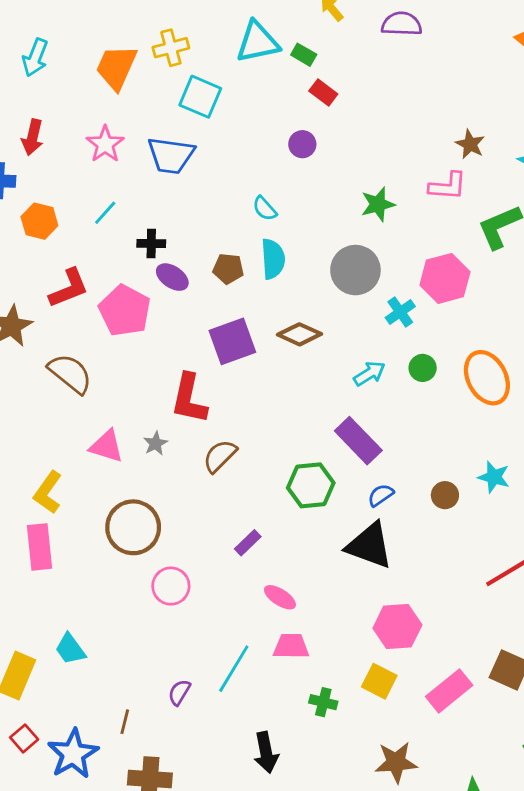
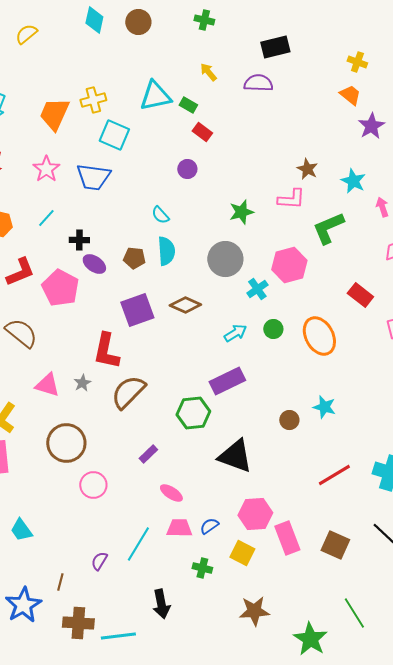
purple rectangle: (358, 441) -> (227, 381), turned -72
brown semicircle: (220, 456) -> (128, 392), size x1.4
blue semicircle: (381, 495) -> (209, 526), moved
pink rectangle: (449, 691) -> (287, 538), moved, turned -72

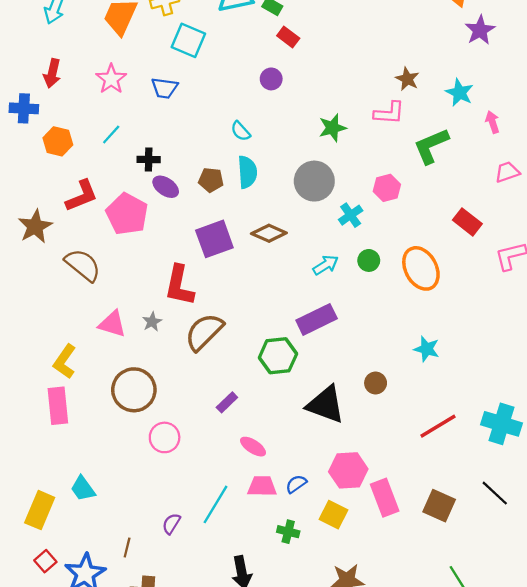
blue trapezoid: (93, 177) -> (165, 88), size x0.7
pink hexagon: (289, 265) -> (387, 188), size x0.7
brown circle: (289, 420) -> (376, 383), moved

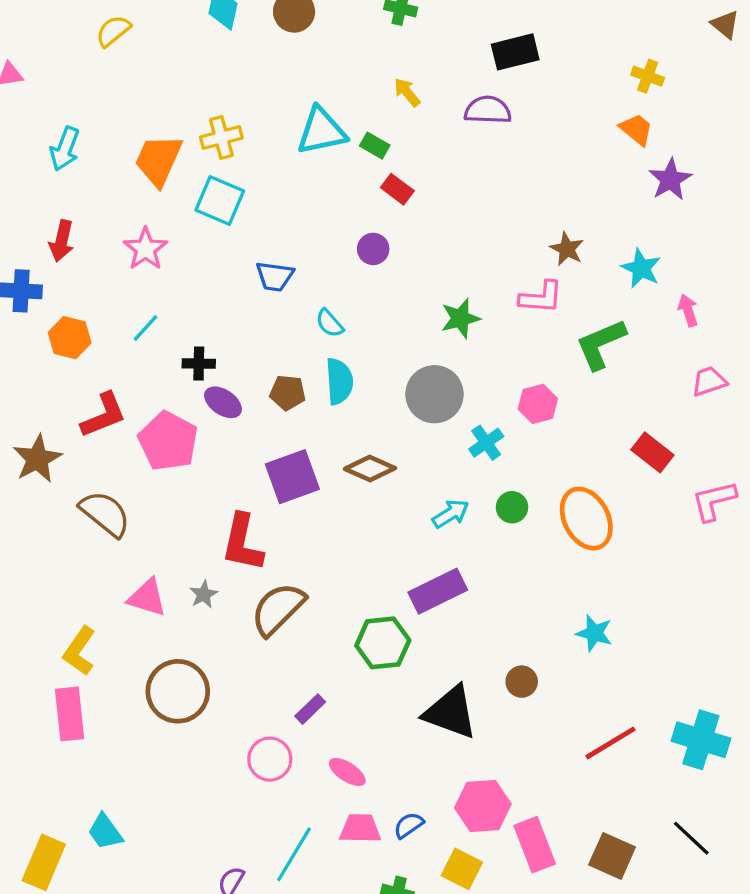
cyan square: (188, 40) -> (220, 200), moved
blue trapezoid: (165, 88) -> (275, 276), moved
pink circle: (165, 437) -> (270, 759), moved

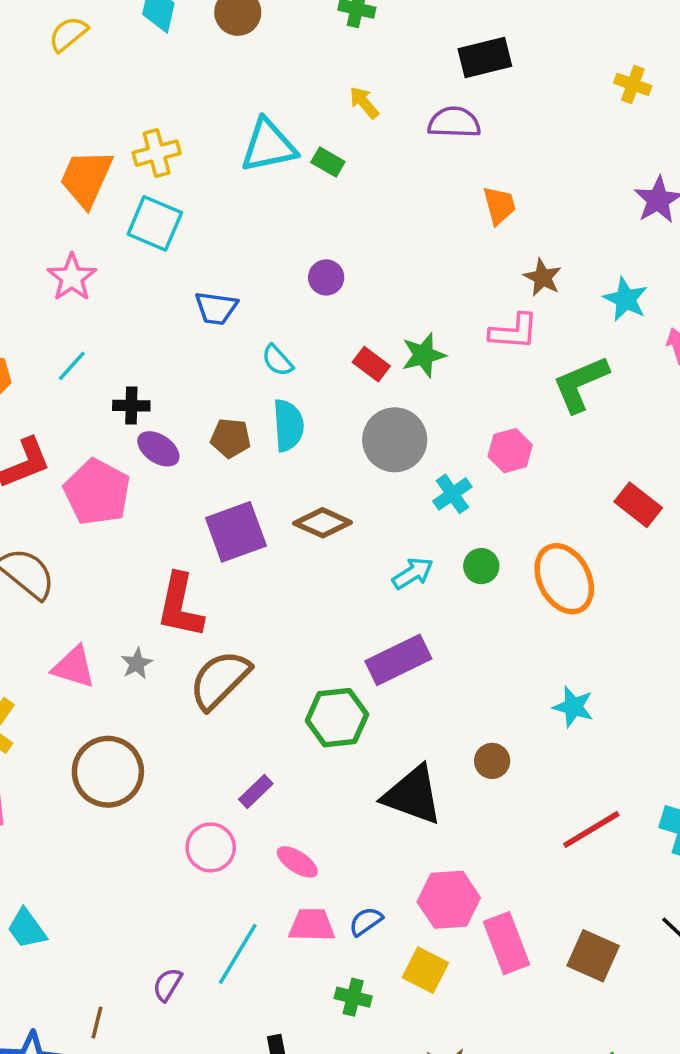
yellow semicircle: (113, 31) -> (68, 34), moved
orange trapezoid: (636, 129) -> (499, 205), moved, turned 36
red rectangle: (397, 189) -> (371, 364), moved

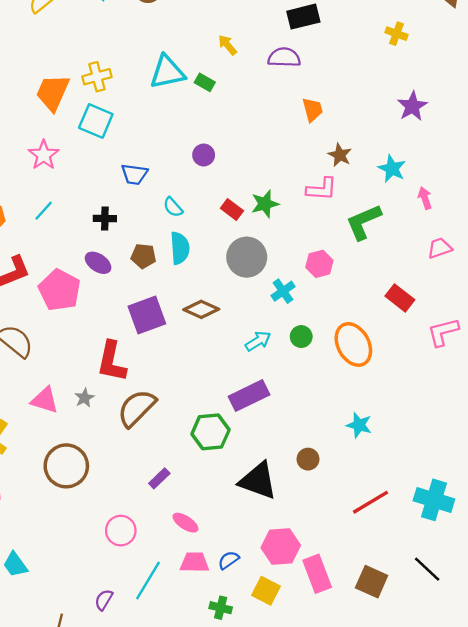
black cross: (131, 406) -> (105, 219), moved
pink circle: (211, 847) -> (121, 531), moved

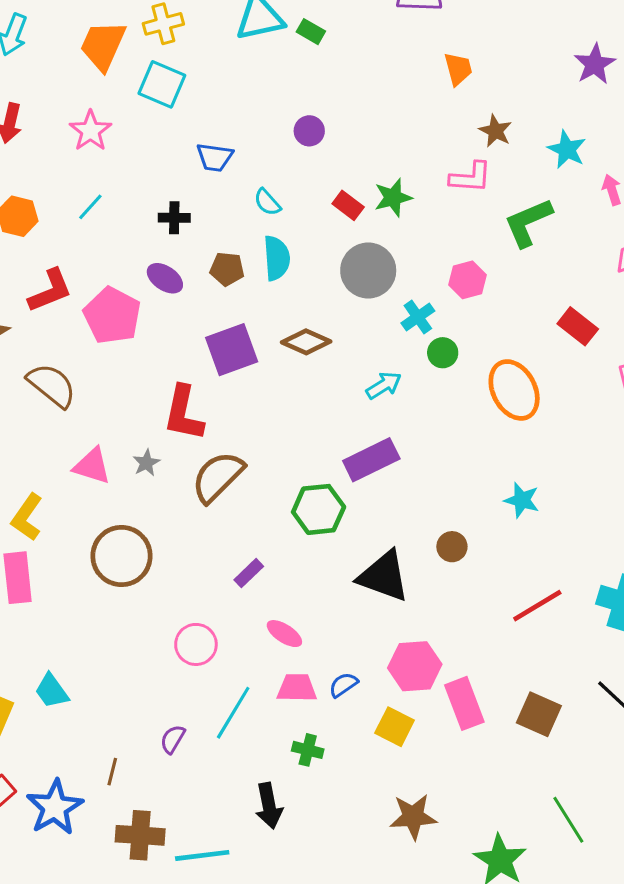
green circle: (301, 337) -> (443, 353), moved
green cross: (221, 608) -> (308, 750), moved

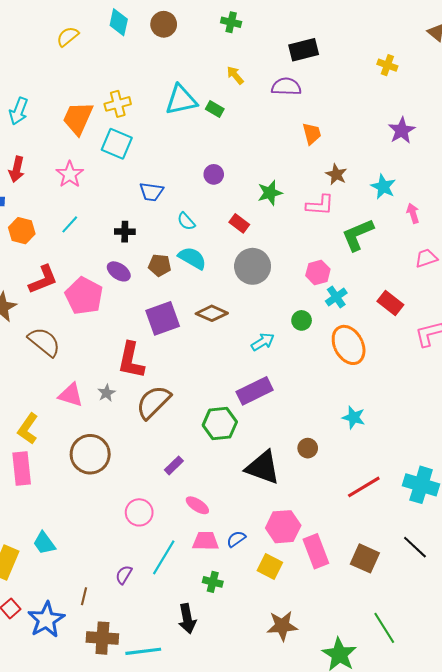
green star: (393, 198) -> (270, 193), moved
cyan semicircle: (277, 258) -> (192, 258), turned -56
cyan cross: (418, 317) -> (336, 297), moved

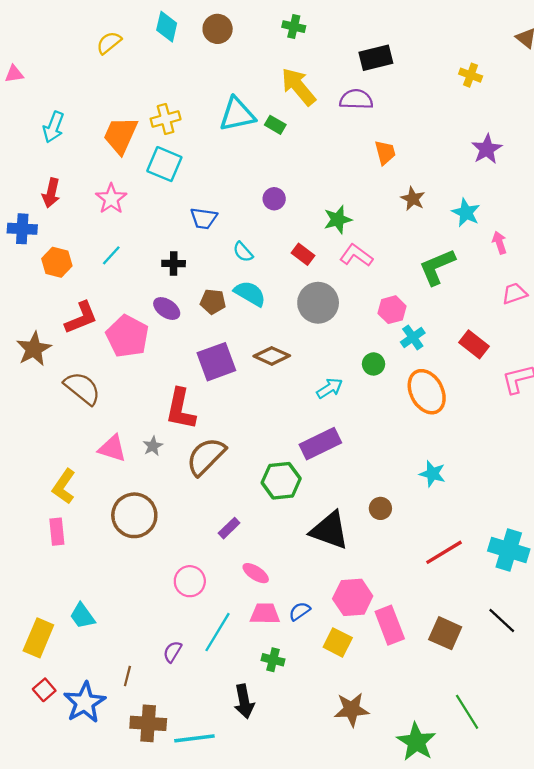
yellow arrow: (235, 75) -> (298, 87), size x1.8
pink L-shape: (320, 205) -> (356, 255), moved, turned -148
pink rectangle: (22, 469) -> (57, 532), size x0.7

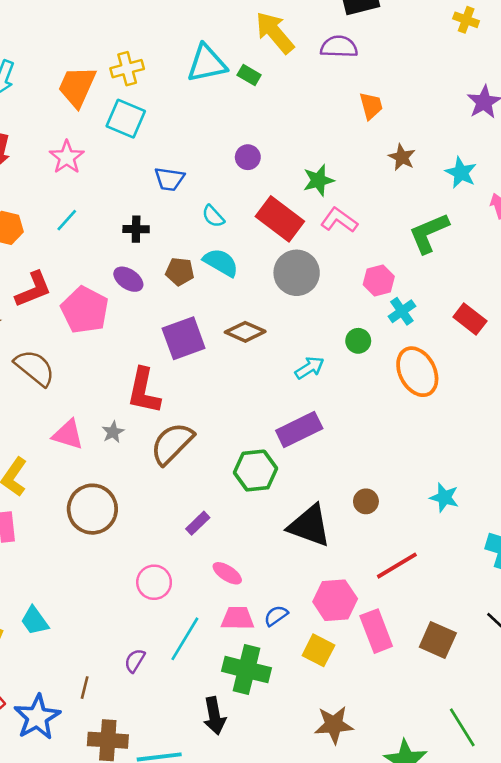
red rectangle: (303, 254) -> (280, 219), size x1.8
cyan star: (432, 474) -> (444, 498), moved
red line: (444, 552) -> (397, 566), moved
green cross: (273, 660) -> (247, 670), size x1.8

